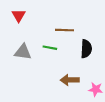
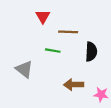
red triangle: (19, 15) -> (43, 16), moved
gray triangle: (23, 52) -> (24, 69), moved, turned 30

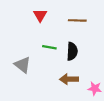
brown line: (68, 32) -> (77, 20), moved
black semicircle: (91, 52) -> (72, 51), moved

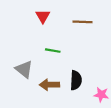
black semicircle: (72, 51) -> (76, 80), moved
brown arrow: (69, 79) -> (49, 85), moved

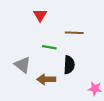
brown line: (83, 22) -> (74, 33), moved
black semicircle: (76, 80) -> (69, 65), moved

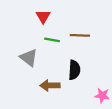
green line: (49, 47) -> (52, 40), moved
gray triangle: (23, 65) -> (29, 58), moved

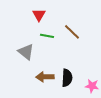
brown line: (80, 35) -> (72, 32), turned 42
black semicircle: (74, 70) -> (67, 78), moved

